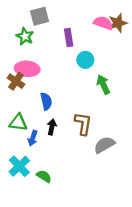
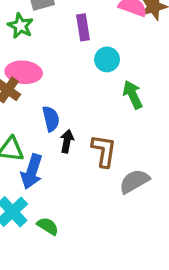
black arrow: (52, 127) -> (67, 141), moved
blue arrow: (33, 138) -> (32, 172), size x1.5

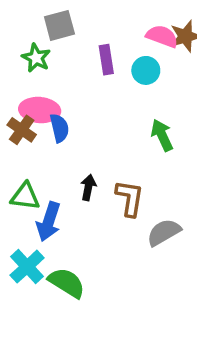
cyan circle: (107, 59) -> (146, 70), moved
blue semicircle: (51, 119) -> (59, 128), moved
green semicircle: (48, 226) -> (67, 283), size x1.5

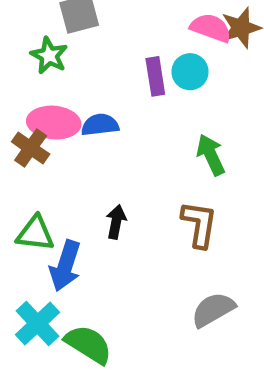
purple rectangle: (106, 60) -> (155, 76), moved
blue semicircle: (59, 128) -> (100, 125), moved, turned -84
brown L-shape: (130, 198) -> (199, 224), moved
gray semicircle: (164, 232) -> (213, 310), moved

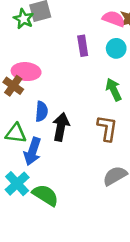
green star: (49, 56) -> (24, 19), moved
cyan circle: (190, 72) -> (116, 48), moved
blue semicircle: (100, 125) -> (42, 111), moved, turned 102
black arrow: (116, 222) -> (61, 127), size x1.5

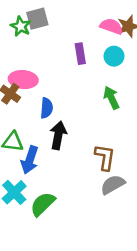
blue semicircle: (42, 111) -> (47, 108), moved
brown L-shape: (107, 128) -> (105, 157), moved
green semicircle: (45, 195) -> (43, 204), turned -76

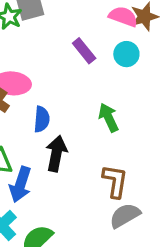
purple rectangle: (80, 54) -> (84, 51), turned -30
green arrow: (111, 98) -> (109, 118), moved

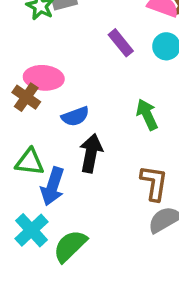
blue semicircle: (42, 119) -> (75, 116), turned 65

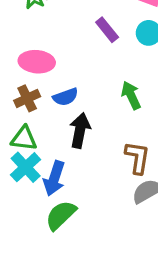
brown cross: (26, 97) -> (27, 98), moved, turned 30
blue arrow: (52, 186) -> (54, 178), moved
cyan cross: (31, 230) -> (26, 167), moved

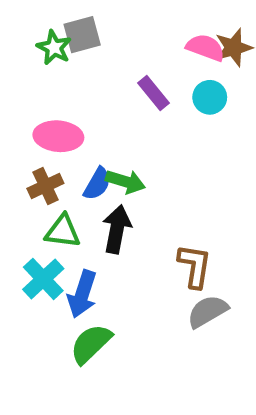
green arrow: (131, 95) -> (125, 182), moved, turned 132
blue semicircle: (65, 97) -> (97, 184), turned -40
green triangle: (24, 138) -> (63, 231), moved

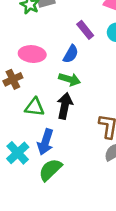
blue semicircle: (97, 184) -> (71, 54), moved
brown cross: (45, 186) -> (13, 79), moved
cyan cross: (43, 279) -> (18, 153), moved

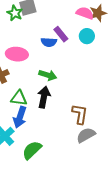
blue semicircle: (71, 54) -> (49, 42), moved, turned 63
blue arrow: (45, 142) -> (20, 117), moved

